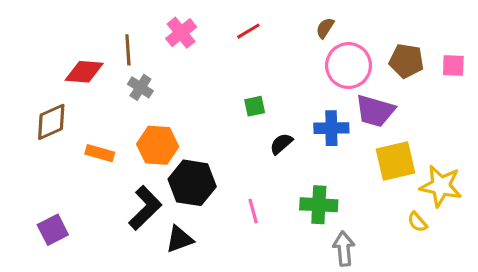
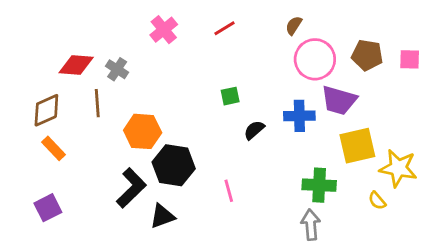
brown line: (128, 50) -> (97, 103), moved
gray cross: (140, 87) -> (117, 69), moved
orange rectangle: (100, 153) -> (54, 148), moved, turned 30
green cross: (319, 205) -> (319, 185), moved

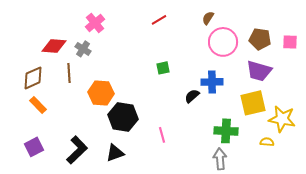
pink cross: (164, 30) -> (95, 23), moved
purple trapezoid: (339, 100) -> (259, 71), moved
black semicircle: (254, 130) -> (192, 96), moved
black L-shape: (131, 188) -> (77, 150), moved
yellow semicircle: (377, 201) -> (267, 142), turned 136

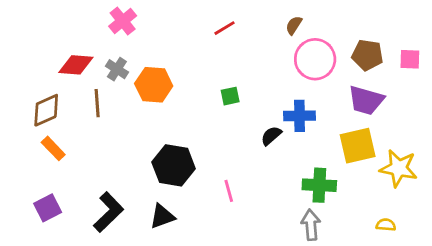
pink cross: (95, 23) -> (123, 21), moved
orange hexagon: (101, 93) -> (154, 85), moved
yellow semicircle: (267, 142) -> (386, 225), moved

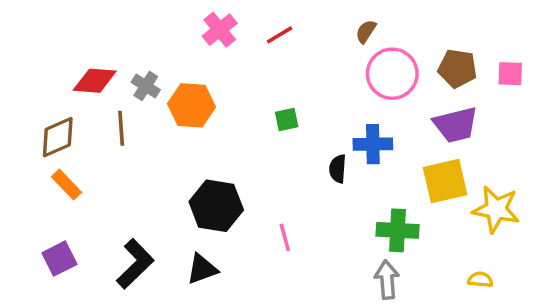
pink cross: (123, 21) -> (220, 30), moved
purple trapezoid: (366, 100) -> (456, 125), turned -30
black semicircle: (271, 136) -> (338, 169), turned -45

